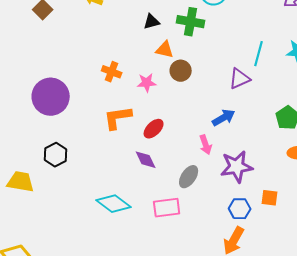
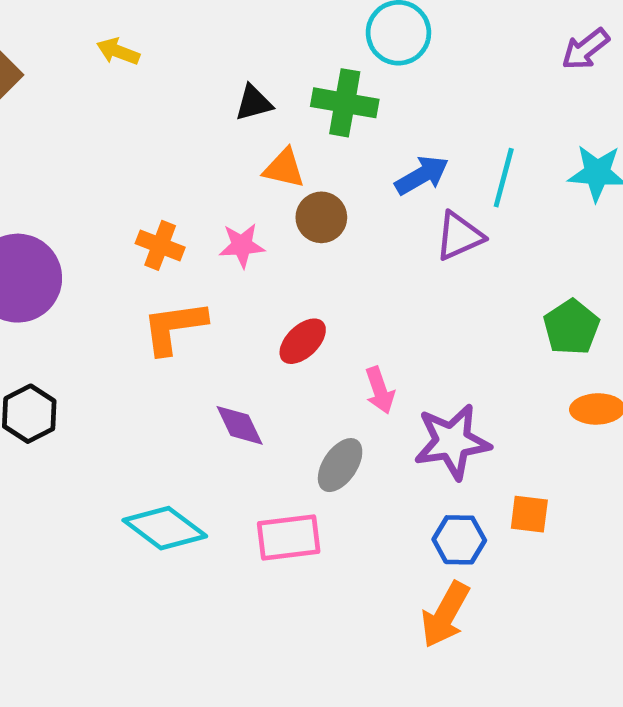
orange cross: (112, 72) -> (160, 245), moved
blue arrow: (224, 118) -> (422, 175), moved
red ellipse: (154, 129) -> (303, 341), moved

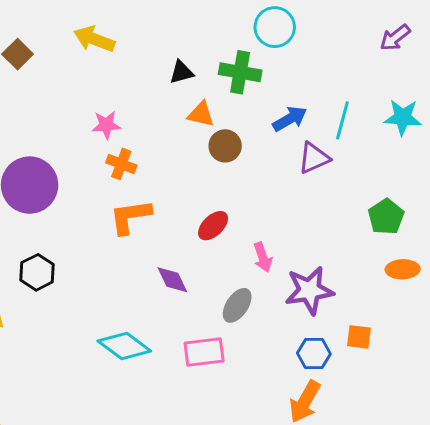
yellow arrow: (118, 51) -> (94, 39), size x1.5
pink star: (242, 245) -> (106, 125), moved

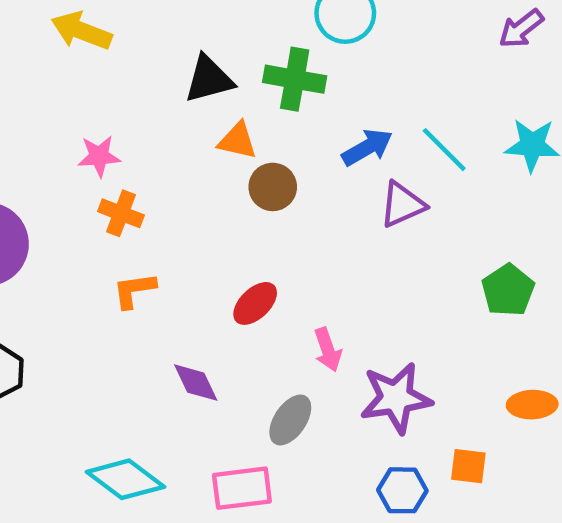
black triangle: (181, 72) -> (209, 79), size x1.4
cyan line: (342, 120) -> (444, 150), turned -60
orange L-shape: (130, 217) -> (134, 290), size x0.7
orange ellipse: (403, 269) -> (532, 405), moved

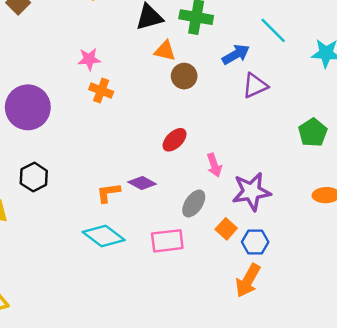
cyan line: (444, 150) -> (273, 30), moved
orange L-shape: (134, 290) -> (108, 193), moved
purple diamond: (196, 383) -> (142, 183), turned -36
orange square: (468, 466) -> (226, 229), moved, turned 35

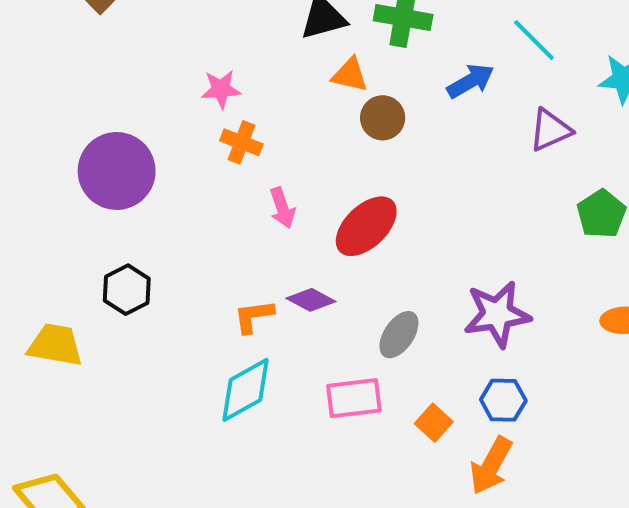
purple triangle: (255, 86) -> (550, 130), moved
red ellipse: (175, 140) -> (366, 226), size x1.5
pink arrow: (214, 165) -> (282, 208), moved
orange square: (226, 229) -> (434, 423), moved
cyan diamond: (104, 236) -> (245, 390), turned -66

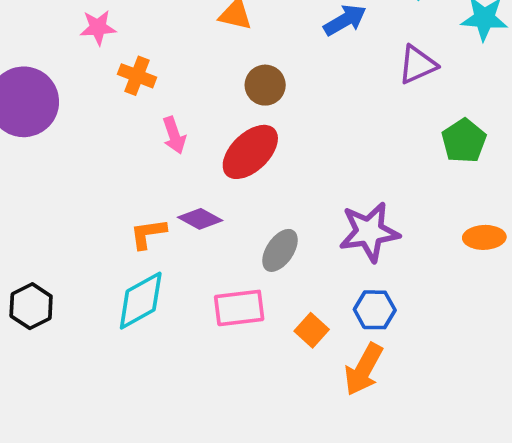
pink star: (221, 89) -> (98, 28), moved
brown circle: (383, 118) -> (265, 85), moved
black hexagon: (127, 290) -> (31, 306), moved

